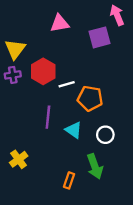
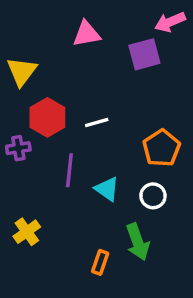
pink arrow: (117, 15) -> (170, 22), turned -90
red hexagon: (43, 71) -> (47, 117), moved
purple cross: (13, 75) -> (18, 148), moved
orange pentagon: (90, 98) -> (162, 148), moved, turned 30

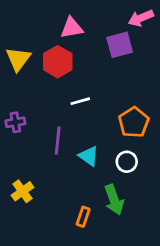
red hexagon: (47, 117) -> (58, 62), moved

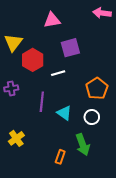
pink arrow: (141, 18) -> (102, 13), turned 30
purple square: (120, 45) -> (70, 48), moved
red hexagon: (58, 62) -> (33, 60), moved

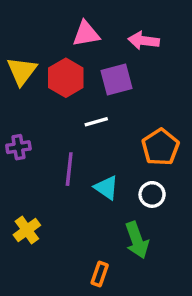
pink arrow: (102, 13) -> (144, 41), moved
red hexagon: (33, 60) -> (66, 78), moved
orange rectangle: (60, 157) -> (100, 274), moved

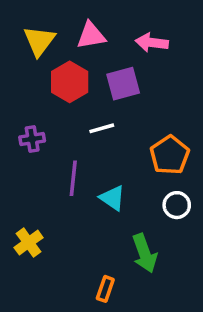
yellow triangle: (22, 71) -> (39, 41), moved
purple cross: (18, 147) -> (32, 139), moved
white circle: (152, 194) -> (177, 205), moved

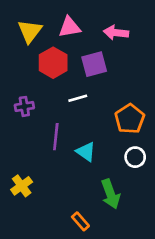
orange rectangle: (105, 289) -> (80, 221), turned -60

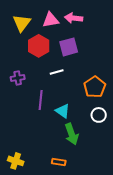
pink arrow: (116, 33) -> (74, 18), moved
yellow cross: (22, 186) -> (16, 161), moved, turned -35
green arrow: (111, 194) -> (72, 134), moved
orange rectangle: (80, 221) -> (59, 162), turned -40

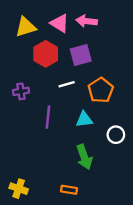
pink triangle: (51, 20) -> (60, 23), turned 42
yellow triangle: (22, 23) -> (26, 27), turned 36
orange pentagon: (95, 87) -> (101, 90), moved
cyan triangle: (63, 111) -> (84, 119), moved, turned -42

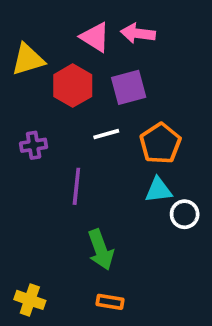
yellow triangle: (26, 27) -> (28, 59), moved
cyan triangle: (84, 119) -> (158, 190), moved
green arrow: (84, 157) -> (101, 250), moved

